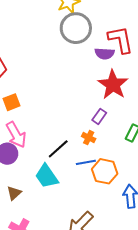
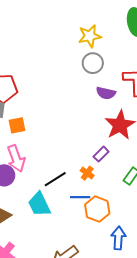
gray circle: (76, 28) -> (93, 63), size x0.7
purple semicircle: (105, 54) -> (106, 93), moved

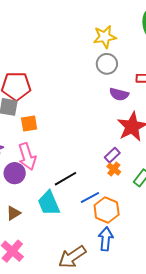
orange cross: (87, 173) -> (114, 169), moved
blue line: (80, 197) -> (90, 197), turned -30
blue arrow: (118, 238) -> (106, 239), moved

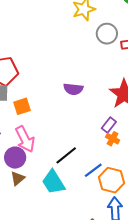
gray circle: (107, 64) -> (107, 34), moved
purple semicircle: (119, 94) -> (73, 89), moved
brown triangle: (13, 213) -> (18, 178), moved

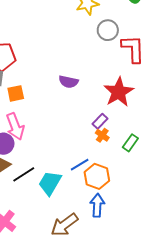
black line: (66, 155) -> (24, 174), moved
cyan trapezoid: (53, 182) -> (50, 183), moved, turned 56

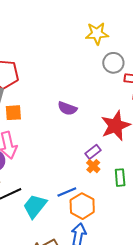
green rectangle: (130, 143) -> (120, 178), turned -48

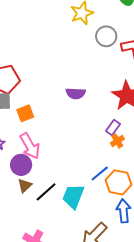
orange cross: (93, 166) -> (117, 141), turned 32

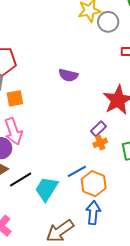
gray circle: (106, 36) -> (108, 22), moved
purple semicircle: (76, 93) -> (68, 75), moved

